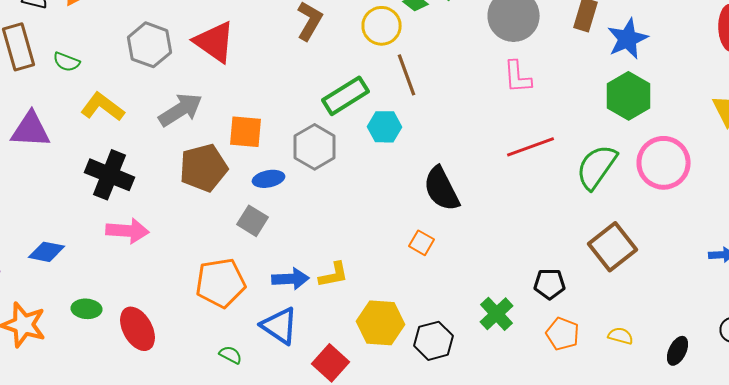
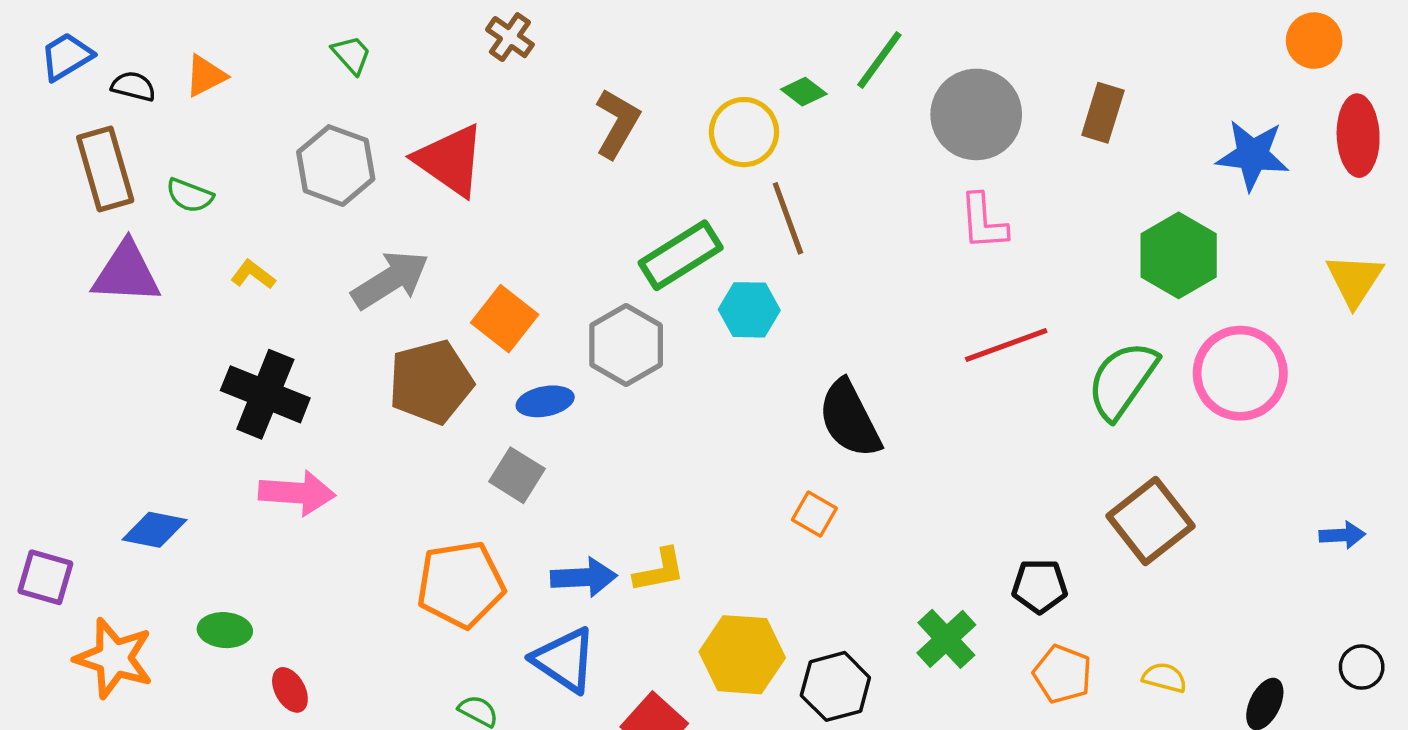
blue star: (628, 39) -> (1253, 155), moved, turned 30
yellow L-shape: (102, 107) -> (253, 275), size x0.6
purple triangle: (30, 130) -> (126, 273), moved
orange square: (246, 132) -> (505, 319), turned 33
red ellipse: (138, 329) -> (290, 690), moved, size x0.6

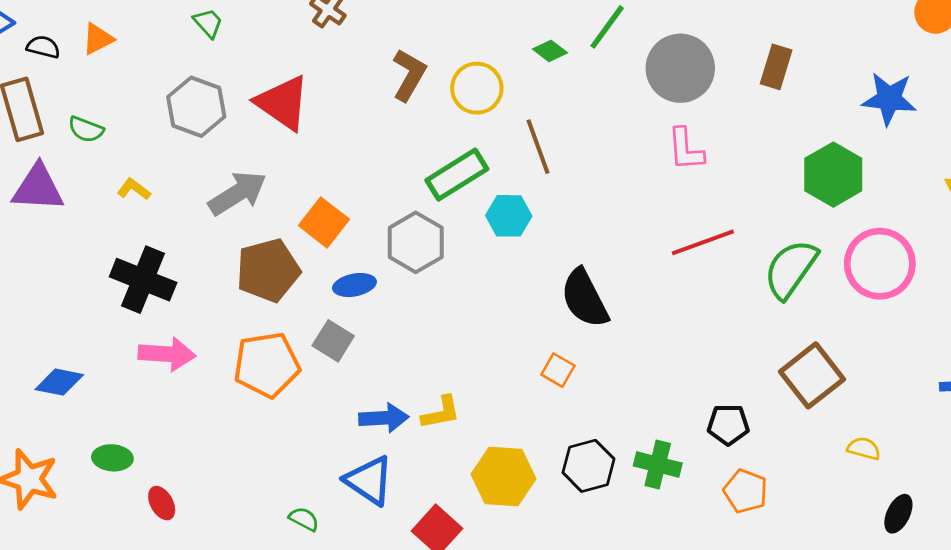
yellow circle: (744, 132) -> (477, 88), moved
orange pentagon: (461, 584) -> (267, 365), moved
green cross: (946, 639) -> (658, 464), turned -33
yellow semicircle: (1165, 678) -> (864, 449), moved
black hexagon: (835, 686) -> (589, 466), moved

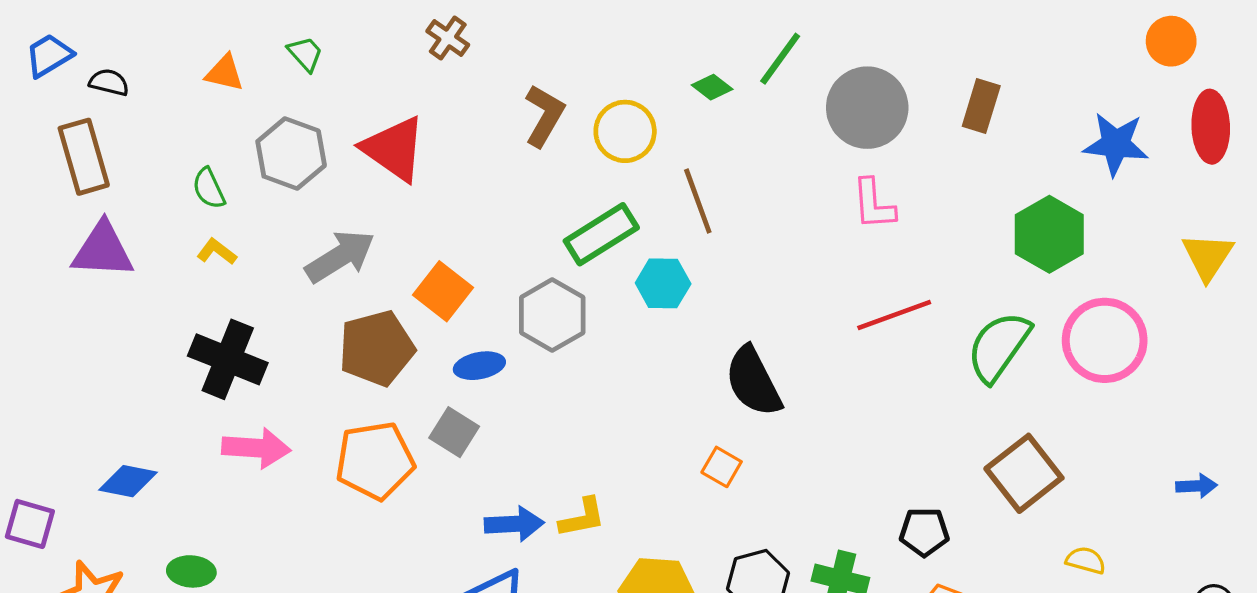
orange triangle: (98, 39) -> (225, 73), moved, turned 40
green semicircle: (86, 129) -> (209, 188), moved, turned 44

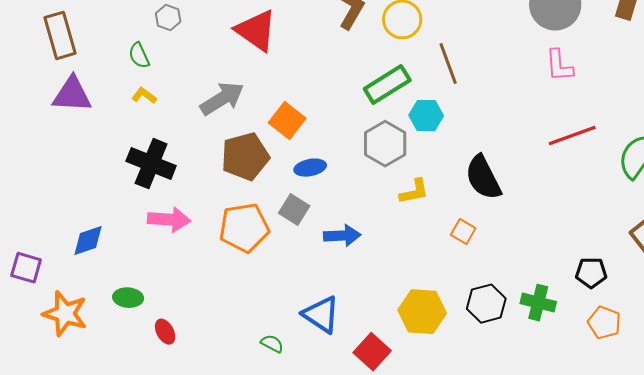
gray hexagon: (291, 154) -> (168, 17), moved, size x0.6
gray hexagon: (552, 315) -> (385, 144), moved
blue diamond: (128, 481) -> (88, 241), turned -30
yellow L-shape: (582, 518) -> (414, 192), moved
blue arrow: (514, 524) -> (342, 236), moved

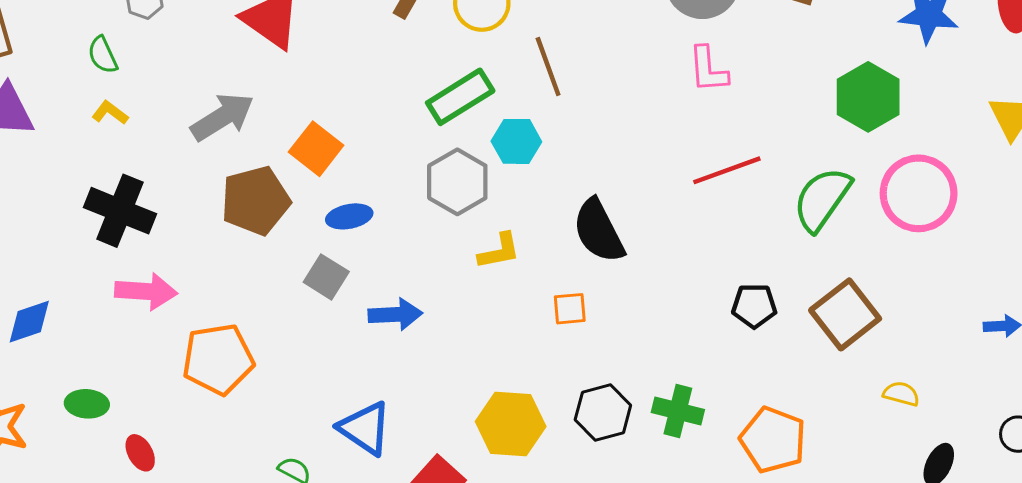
orange pentagon: (244, 228) -> (218, 359), moved
orange square: (463, 232) -> (570, 309), turned -35
black pentagon: (591, 273) -> (754, 306), moved
orange pentagon: (604, 323) -> (773, 440), size x1.4

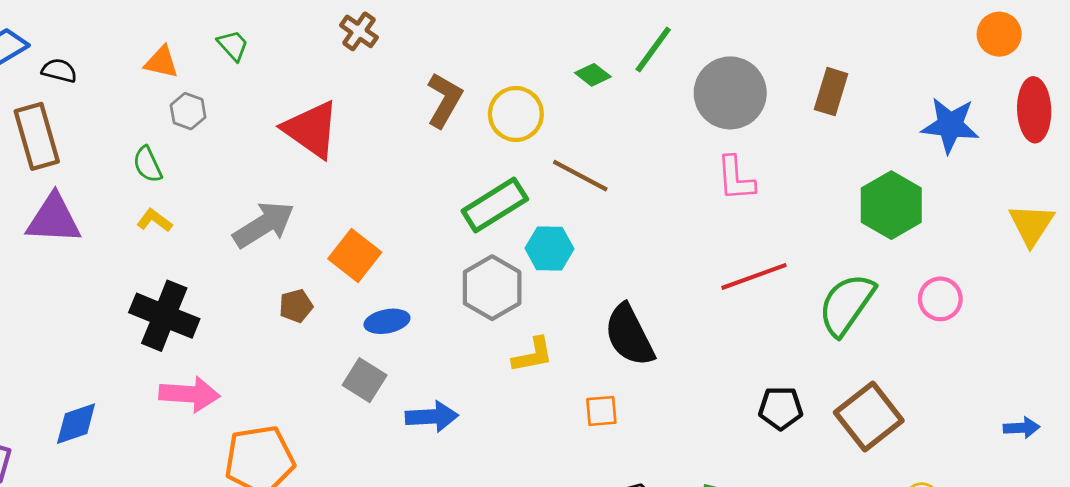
brown line: (548, 67) -> (580, 176), turned -42
pink circle: (919, 193) -> (940, 299), size x0.6
brown pentagon: (256, 201) -> (296, 306), size x0.5

